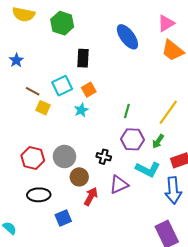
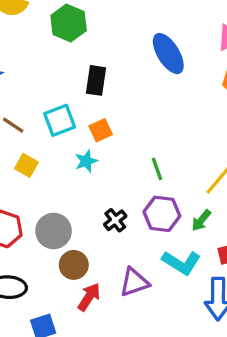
yellow square: (43, 108) -> (26, 165), moved
green line: (127, 111) -> (157, 169), turned -40
black cross: (104, 157) -> (115, 220), moved, turned 32

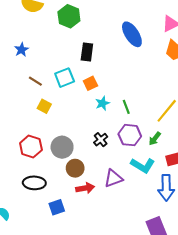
cyan star: (86, 161) -> (102, 103), moved
red arrow: (89, 297) -> (85, 188), turned 48

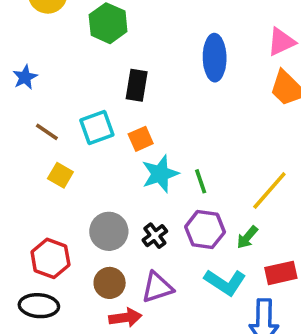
blue ellipse: (132, 34) -> (215, 58), turned 30
cyan star: (102, 103) -> (160, 174), size x1.5
red hexagon: (31, 146) -> (50, 258), moved
gray circle: (62, 147) -> (109, 231), moved
purple triangle: (113, 178) -> (157, 287), moved

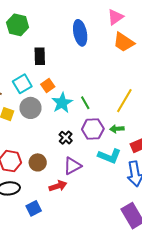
gray circle: (109, 231) -> (31, 108), moved
green arrow: (247, 237) -> (117, 129), turned 56
brown circle: (110, 283) -> (38, 162), moved

